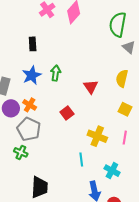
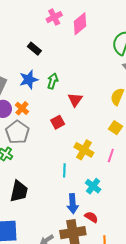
black rectangle: (33, 44) -> (34, 49), turned -56
red triangle: (91, 87) -> (75, 100), moved

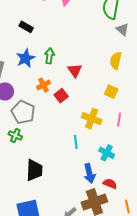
orange cross: (22, 108) -> (43, 85), moved, turned 32
yellow square: (115, 128) -> (111, 92), moved

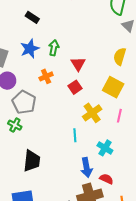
yellow square: (111, 92) -> (113, 87), size x1.5
red square: (61, 96) -> (75, 87), moved
yellow cross: (92, 119) -> (92, 113), turned 30

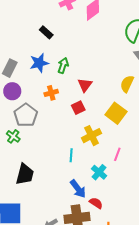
pink line: (119, 116) -> (117, 154), moved
blue arrow: (86, 167) -> (78, 189), turned -36

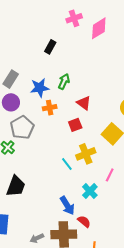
black rectangle: (46, 32) -> (50, 47), turned 72
blue star: (39, 63) -> (40, 88), moved
red triangle: (85, 85) -> (84, 103), turned -35
cyan line: (71, 155) -> (67, 164), moved, turned -48

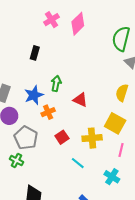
red square: (75, 125) -> (62, 137), moved
yellow cross: (86, 154) -> (92, 138), moved, turned 30
pink line: (110, 175) -> (121, 150), moved
cyan cross: (90, 191) -> (112, 177), moved

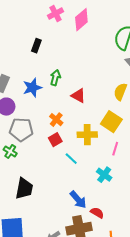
orange cross: (48, 112) -> (56, 120), moved, turned -32
red square: (62, 137) -> (55, 140), moved
gray pentagon: (26, 138) -> (21, 130), turned -30

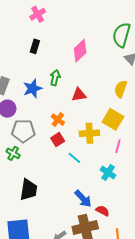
pink cross: (55, 14) -> (38, 14), moved
pink diamond: (81, 20) -> (80, 51), moved
red triangle: (78, 96) -> (79, 95), turned -35

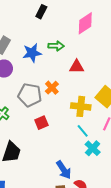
green arrow: (55, 78) -> (56, 46), turned 70
gray pentagon: (23, 131) -> (30, 95), moved
red square: (58, 140) -> (41, 123), moved
cyan line: (74, 158) -> (83, 131), moved

